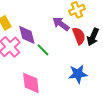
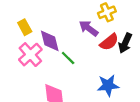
red semicircle: (79, 36) -> (109, 42), turned 72

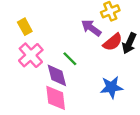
purple diamond: (50, 41) -> (57, 75), moved

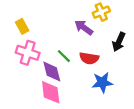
red semicircle: (113, 42) -> (89, 58), moved, turned 48
pink cross: (31, 55) -> (28, 53), turned -30

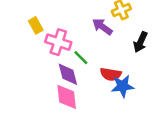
pink cross: (28, 53) -> (58, 42), moved
red semicircle: (89, 58) -> (111, 74), moved

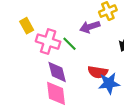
purple arrow: (102, 27) -> (90, 27), turned -54
green line: (81, 58) -> (70, 44), moved

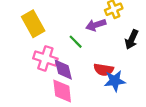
yellow rectangle: (27, 26) -> (33, 24), size x1.6
pink cross: (48, 42) -> (45, 58), moved

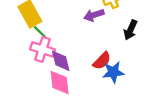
green line: (76, 42) -> (40, 32), moved
red semicircle: (104, 70) -> (102, 61), turned -54

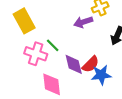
green line: (40, 32) -> (53, 45), moved
purple diamond: (61, 61) -> (74, 64), moved

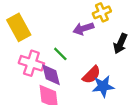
green line: (53, 45) -> (60, 54), moved
purple diamond: (74, 64) -> (51, 75), moved

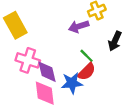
green line: (60, 54) -> (87, 56), moved
blue star: (103, 86) -> (72, 83), moved

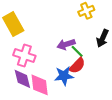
purple arrow: (79, 26) -> (66, 44), moved
purple diamond: (47, 72) -> (22, 79), moved

